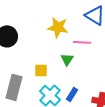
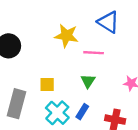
green triangle: (67, 59) -> (88, 81), moved

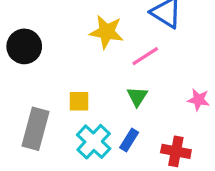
pink line: (94, 53) -> (145, 56), turned -36

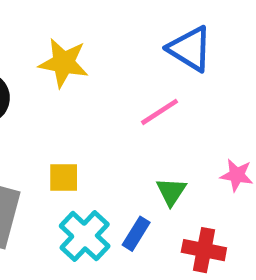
yellow star: (107, 32) -> (64, 63), moved
green triangle: (137, 96) -> (171, 192), moved

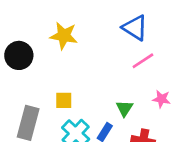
pink line: (160, 112) -> (143, 61), moved

